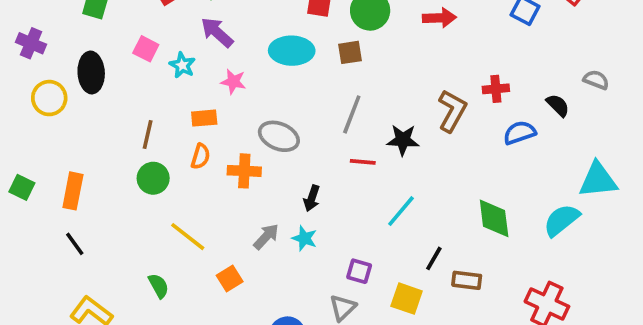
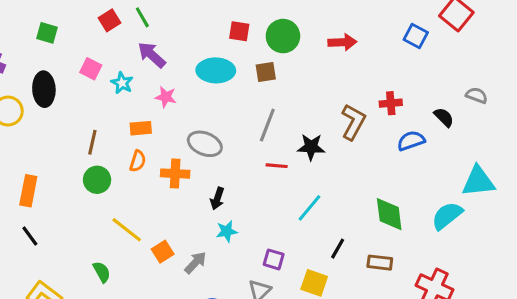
black arrow: (312, 198) -> (217, 199), moved
gray arrow: (266, 237) -> (195, 263), moved
cyan star: (304, 238) -> (227, 231), turned -30
orange square: (230, 278) -> (163, 252), moved
brown rectangle: (467, 280) -> (380, 263), moved

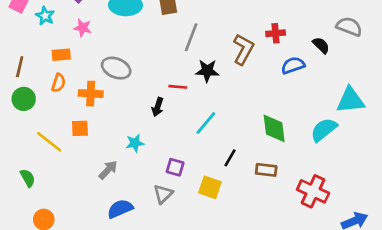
gray semicircle: (477, 95) -> (349, 27), size x1.4
gray line: (267, 125) -> (191, 37), moved
black arrow: (217, 199) -> (158, 107), moved
orange square: (163, 252) -> (80, 128), moved, turned 30

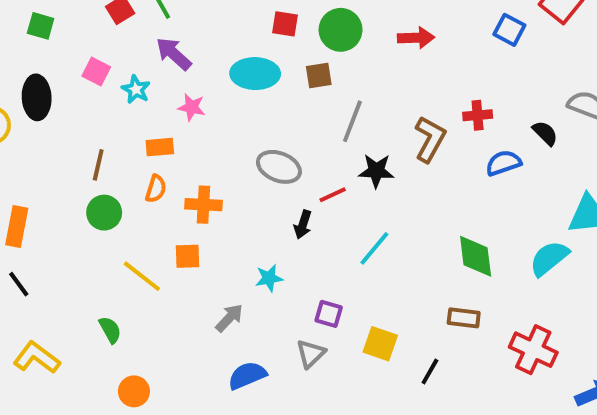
gray ellipse: (116, 68) -> (279, 167), moved
red line: (178, 87) -> (333, 195), turned -30
black line: (230, 158) -> (430, 372), moved

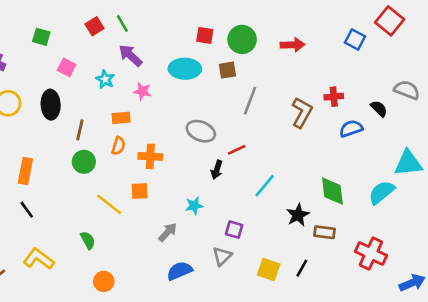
pink square: (96, 72) -> (67, 67), moved
black ellipse: (37, 97) -> (51, 105), moved
black star: (376, 171) -> (298, 215), moved, turned -30
yellow square: (380, 344) -> (269, 269), moved

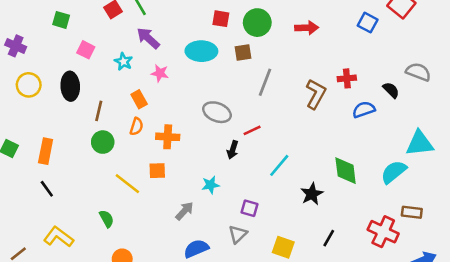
orange rectangle: (121, 118) -> (139, 99), turned 66
brown rectangle: (324, 232) -> (412, 212), moved
black line: (302, 268) -> (329, 238), moved

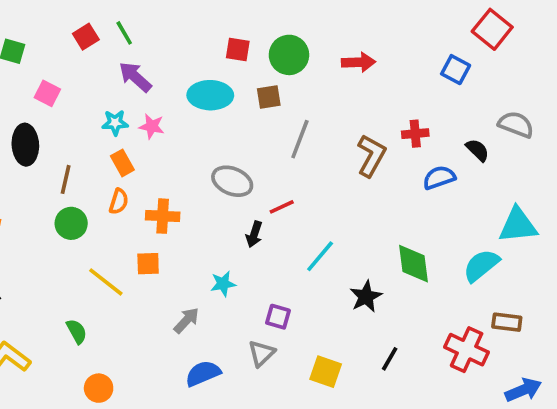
blue square: (368, 23) -> (456, 70), moved
cyan star: (123, 62) -> (115, 123), moved, turned -30

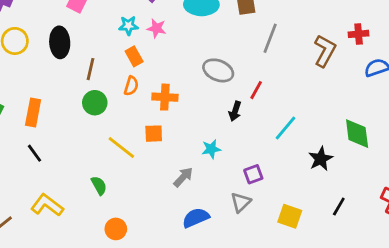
red line: (282, 207) -> (256, 90), turned -36
purple square: (278, 317) -> (253, 174), turned -36

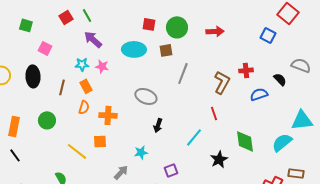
brown line: (91, 69) -> (62, 87), moved
red line: (256, 90) -> (214, 113), moved, turned -48
green circle: (95, 103) -> (47, 120), moved

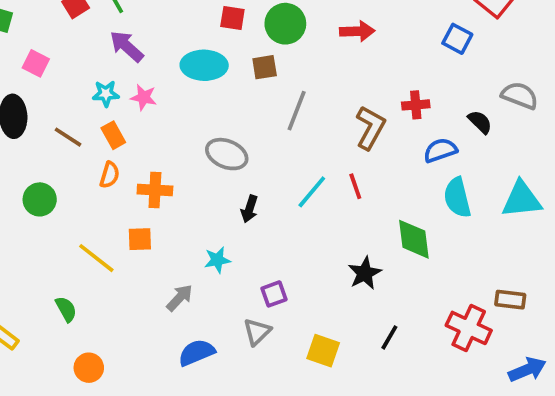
brown line: (62, 87) -> (68, 137), turned -70
cyan line: (194, 137) -> (312, 192), moved
cyan semicircle: (282, 142) -> (457, 198), moved, turned -65

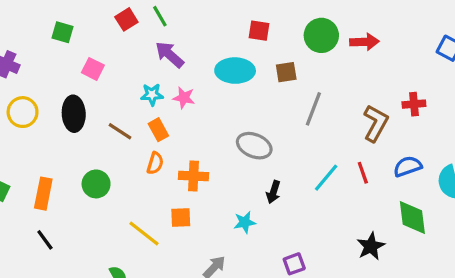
green circle: (285, 24) -> (321, 35), moved
blue semicircle: (440, 150) -> (408, 166), moved
cyan star: (217, 260) -> (245, 222), moved

